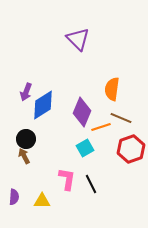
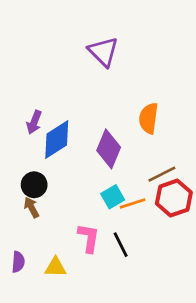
brown line: (121, 118) -> (162, 174), moved, turned -50
orange line: (101, 127) -> (133, 203), moved

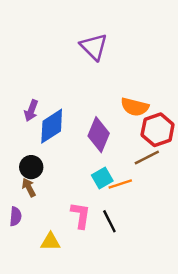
orange semicircle: (149, 118) -> (135, 107), turned -84
red hexagon: (174, 198) -> (158, 130), moved
purple semicircle: (18, 262) -> (16, 216), moved

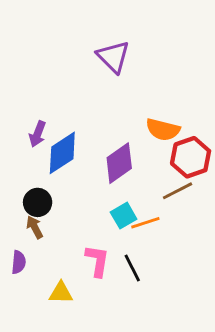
purple diamond: (99, 135) -> (119, 163), turned 32

